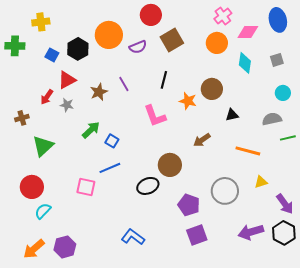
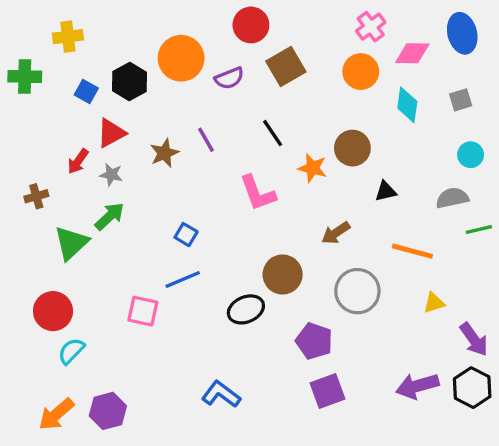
black line: (164, 80) -> (273, 133), turned -48
green arrow: (91, 130) -> (110, 216), moved
gray circle: (225, 191) -> (357, 291), moved

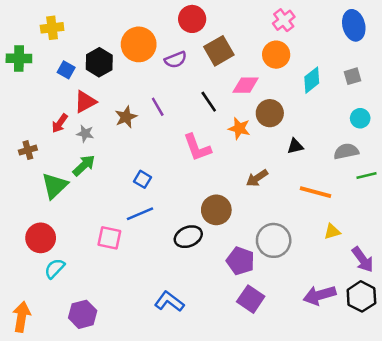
pink diamond: (412, 53) -> (246, 85), moved
cyan diamond: (407, 105) -> (312, 80), turned 44
gray circle: (357, 291) -> (274, 240), moved
purple square: (327, 391) -> (251, 299), turned -36
orange arrow: (56, 414) -> (22, 317), moved, turned 140

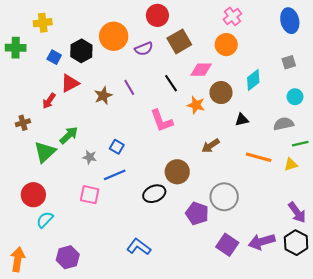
cyan diamond: (312, 80) -> (253, 80), moved
gray star: (85, 134) -> (90, 157), moved
yellow triangle: (332, 232) -> (291, 164), moved
purple square: (251, 299) -> (227, 245), moved

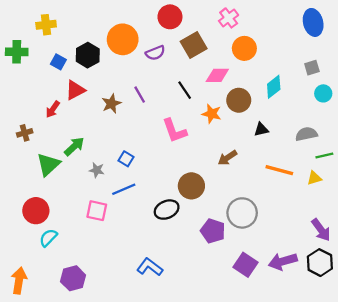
pink cross: (232, 16) -> (229, 18), moved
cyan circle: (295, 97) -> (323, 93), moved

